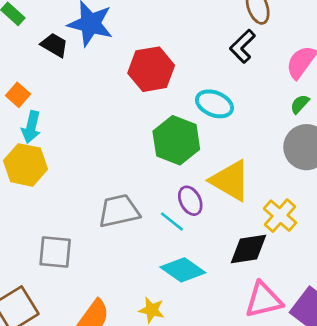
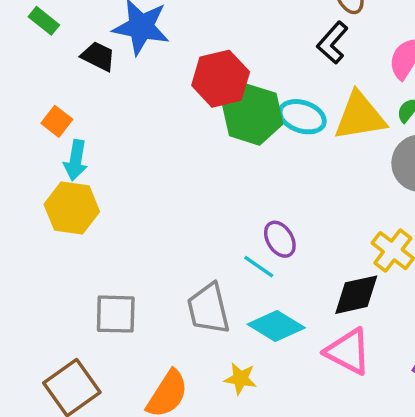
green hexagon: (176, 140) -> (253, 115), moved
yellow triangle: (230, 181) -> (360, 116), moved, turned -36
gray trapezoid: (119, 211) -> (208, 309), moved, turned -87
pink triangle: (264, 300) -> (348, 351), moved, turned 45

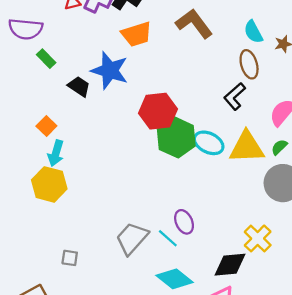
gray trapezoid: (208, 309) -> (132, 238), moved, turned 48
gray square: (116, 314) -> (70, 258), size x0.6

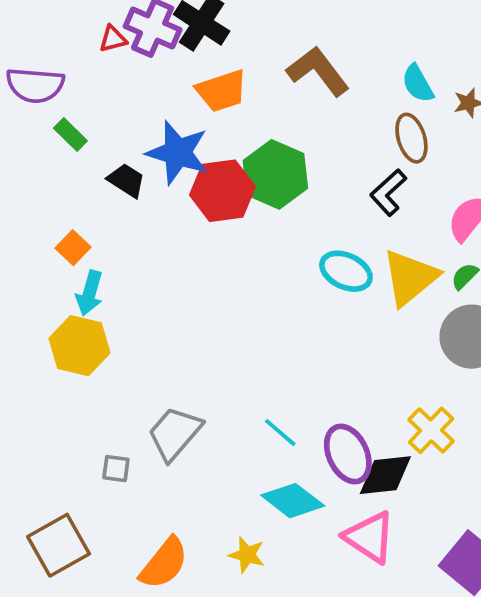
red hexagon: (158, 111) -> (222, 191), moved
green hexagon: (176, 137) -> (275, 174), moved
yellow triangle: (247, 147) -> (410, 278), turned -36
purple ellipse: (184, 222) -> (348, 454), moved, size x1.4
gray trapezoid: (132, 238) -> (175, 433), moved

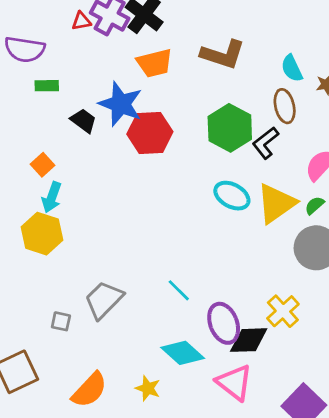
brown L-shape: (318, 71) -> (223, 54), turned 141
green rectangle: (70, 135) -> (47, 86), turned -50
green hexagon: (275, 174) -> (230, 128), moved
cyan line: (280, 433) -> (179, 290), moved

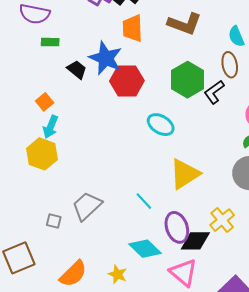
orange trapezoid: (155, 63) -> (132, 28), turned 100
cyan ellipse: (232, 196) -> (161, 125), moved
yellow triangle: (276, 203) -> (185, 174), moved

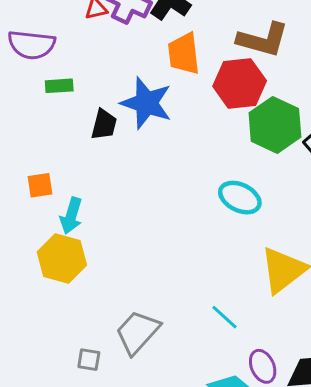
black trapezoid: (77, 70) -> (104, 125), turned 70
red hexagon: (127, 81) -> (240, 83), moved
orange square: (45, 102) -> (40, 185), moved, turned 36
purple ellipse: (177, 227) -> (263, 366), moved, size x0.7

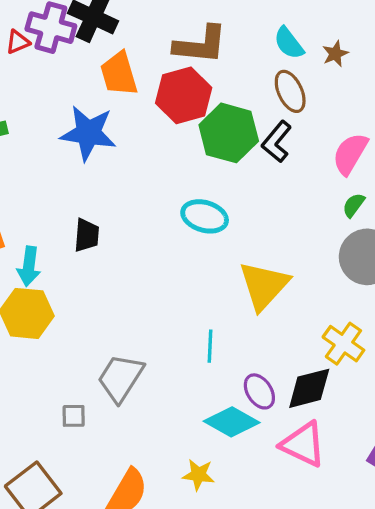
black trapezoid: (104, 125) -> (87, 235), moved
cyan line: (224, 317) -> (210, 346), turned 60

